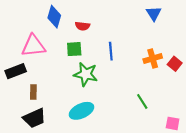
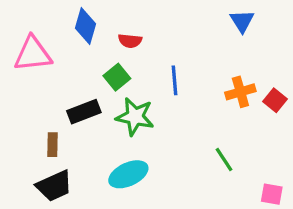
pink triangle: (33, 46) -> (33, 54), moved
green square: (74, 49) -> (117, 77), turned -35
black rectangle: (16, 71) -> (84, 112), moved

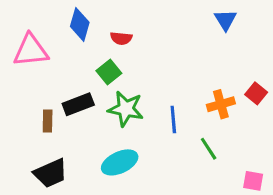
blue line: (175, 80) -> (173, 120), moved
orange cross: (240, 92) -> (221, 104), moved
brown rectangle: (53, 145) -> (48, 121), moved

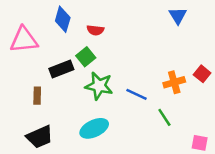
black rectangle: (78, 104) -> (61, 69), moved
blue line: (173, 120) -> (137, 94), turned -60

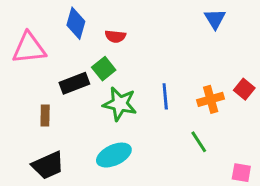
blue line: (137, 94) -> (165, 96), moved, turned 60

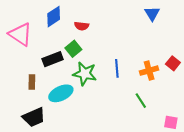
blue diamond: (76, 23) -> (54, 17), turned 40
pink triangle: (29, 48) -> (20, 34), turned 40
cyan ellipse: (114, 155) -> (61, 93), moved

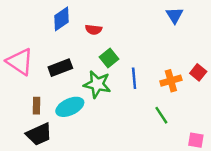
pink triangle: (20, 34) -> (20, 62), moved
green square: (73, 49) -> (109, 58), moved
brown rectangle: (32, 82) -> (37, 106), moved

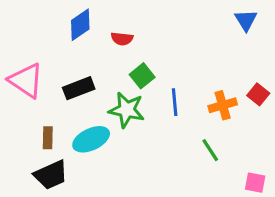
blue triangle: (174, 15) -> (246, 20), moved

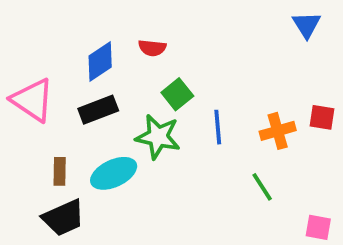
blue diamond: (80, 25) -> (100, 61), moved
red square: (258, 94) -> (322, 117), turned -30

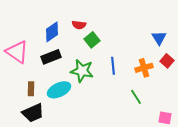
blue triangle: (307, 25) -> (159, 38), moved
green square: (177, 94) -> (92, 40), moved
red square: (322, 117) -> (167, 61), turned 32

